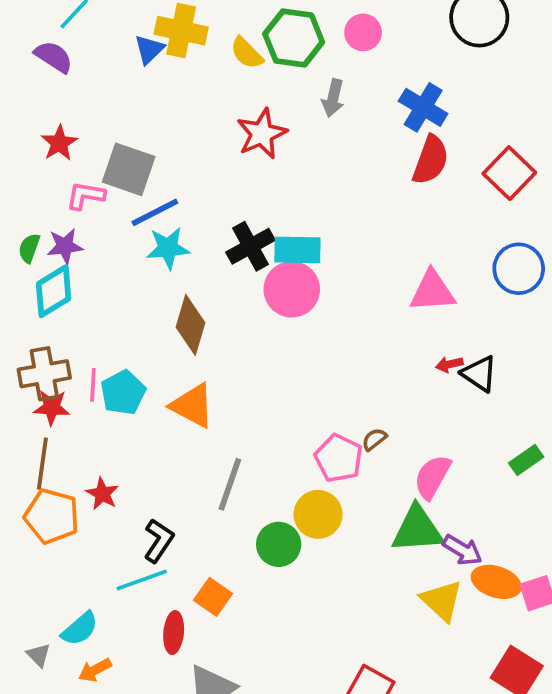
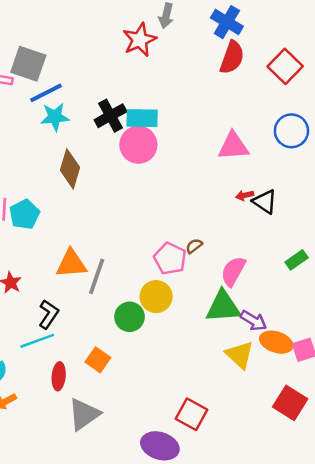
red star: (262, 134) -> (140, 40), moved
orange triangle: (192, 406) -> (71, 264), moved, turned -32
orange square: (213, 597) -> (98, 360), moved

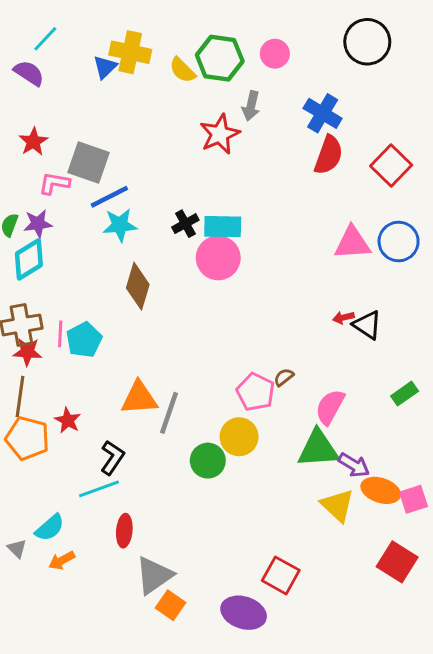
black cross: (111, 116) -> (185, 224), size x0.7
pink triangle: (233, 146) -> (352, 243), moved
orange square: (98, 360) -> (171, 605), moved

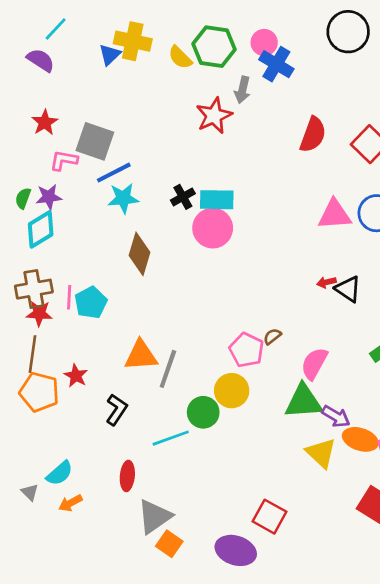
blue cross: (323, 113) -> (276, 64), moved
cyan line: (99, 489) -> (171, 438), moved

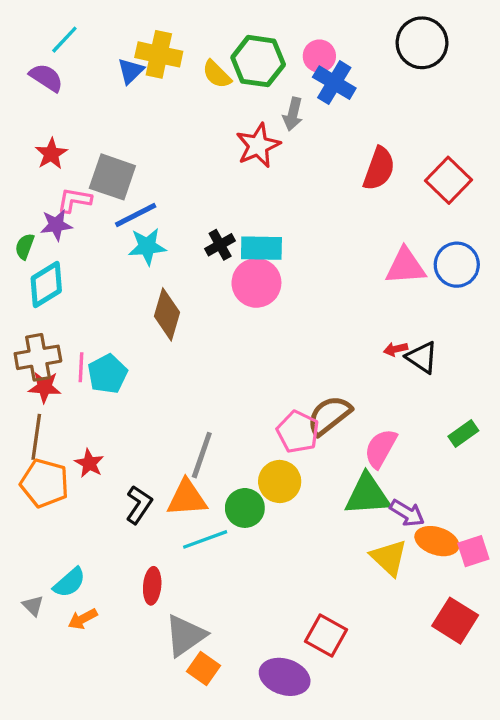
purple star: (49, 197) -> (56, 225), moved
brown semicircle: (272, 336) -> (329, 415), size x2.0
orange triangle: (141, 355) -> (187, 498), moved

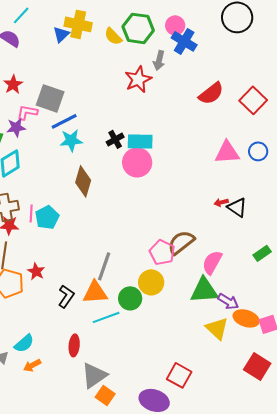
red semicircle: (379, 169) -> (211, 93), turned 32
blue circle: (457, 265) -> (258, 151), size x0.7

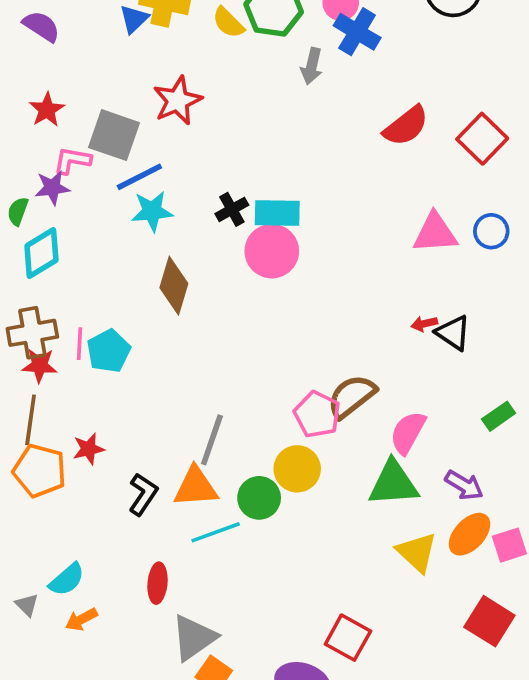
red star: (138, 79) -> (177, 101), moved
red star: (36, 271) -> (89, 449), turned 30
purple arrow: (228, 301) -> (464, 485), moved
orange ellipse: (246, 318) -> (470, 534), turned -65

